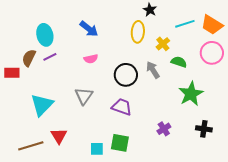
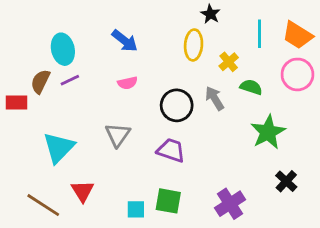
cyan line: (185, 24) -> (260, 34), turned -72
purple cross: (164, 129) -> (230, 204), moved, size x1.5
black cross: (204, 129) -> (286, 181), turned 35
brown line: (31, 146) -> (43, 205), turned 50

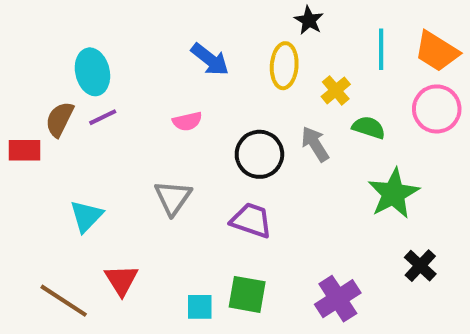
blue arrow: (125, 41) -> (210, 60), moved
cyan triangle: (59, 148) -> (86, 216), size x0.7

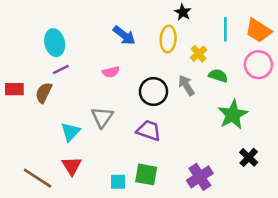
brown semicircle: (60, 119) -> (44, 93), moved
cyan triangle: (86, 216) -> (71, 132), moved

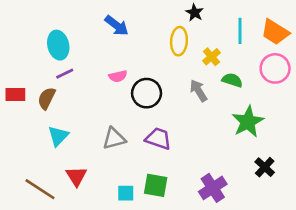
blue arrow: (124, 35) -> (117, 26), moved
black circle: (153, 91) -> (147, 93), moved
gray triangle: (102, 117) -> (114, 139), moved, turned 40
cyan triangle: (71, 132) -> (58, 136), moved

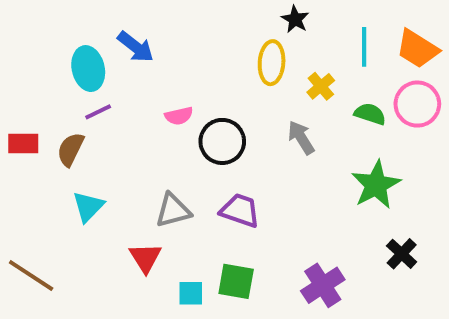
blue arrow: (117, 26) -> (136, 47), moved
green semicircle: (232, 80) -> (370, 114), moved
red triangle: (76, 176) -> (145, 258), moved
brown line: (40, 189) -> (31, 275), moved

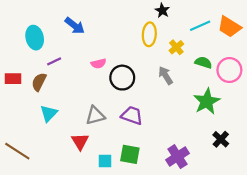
cyan line: (364, 47) -> (200, 26), turned 66
cyan ellipse: (88, 69) -> (35, 38), moved
pink circle: (417, 104) -> (229, 70), moved

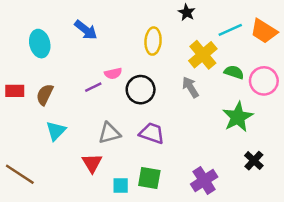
yellow ellipse: (149, 34) -> (153, 41), moved
yellow cross: (176, 47) -> (203, 55), size x1.6
purple line: (54, 61) -> (93, 87), moved

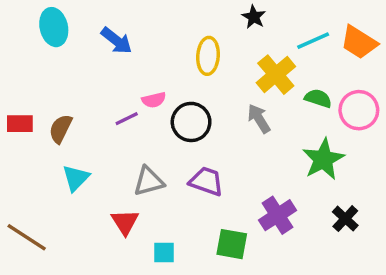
cyan ellipse: (40, 44) -> (54, 27), moved
green square: (149, 178) -> (232, 244), moved
purple cross: (204, 180) -> (278, 215), moved

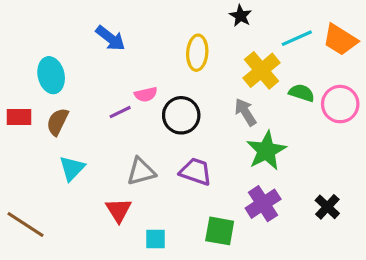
cyan ellipse: (54, 27) -> (51, 75), moved
green star: (323, 159) -> (266, 151), moved

